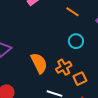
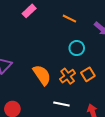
orange square: (80, 79) -> (88, 74), moved

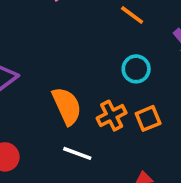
white line: (61, 104) -> (77, 153), moved

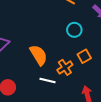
orange cross: (112, 116) -> (65, 67), moved

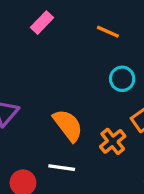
white line: (48, 81) -> (62, 168), moved

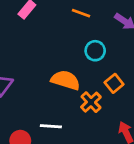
orange semicircle: (68, 125) -> (66, 80), moved, turned -32

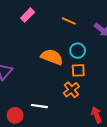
orange semicircle: (66, 80) -> (52, 57), moved
orange square: (114, 83) -> (78, 70), moved, turned 32

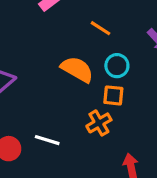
orange line: (69, 21) -> (100, 28), moved

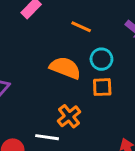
orange cross: (99, 123) -> (69, 116), moved

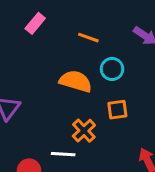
orange square: (102, 87) -> (117, 110), moved

